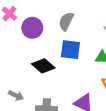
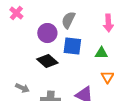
purple circle: (32, 28) -> (47, 33), moved

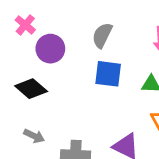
purple circle: (47, 33) -> (50, 49), moved
black diamond: (47, 61) -> (31, 89), moved

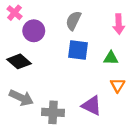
gray arrow: (34, 136) -> (21, 98), size x1.5

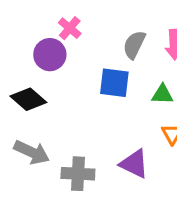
pink cross: (14, 13) -> (70, 28), moved
gray semicircle: (73, 21) -> (134, 45), moved

